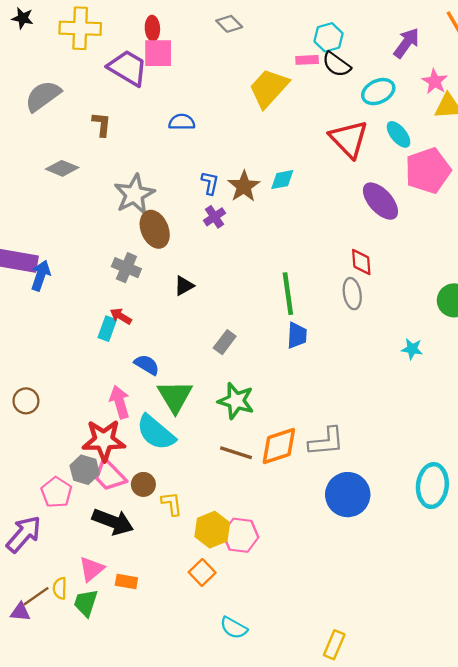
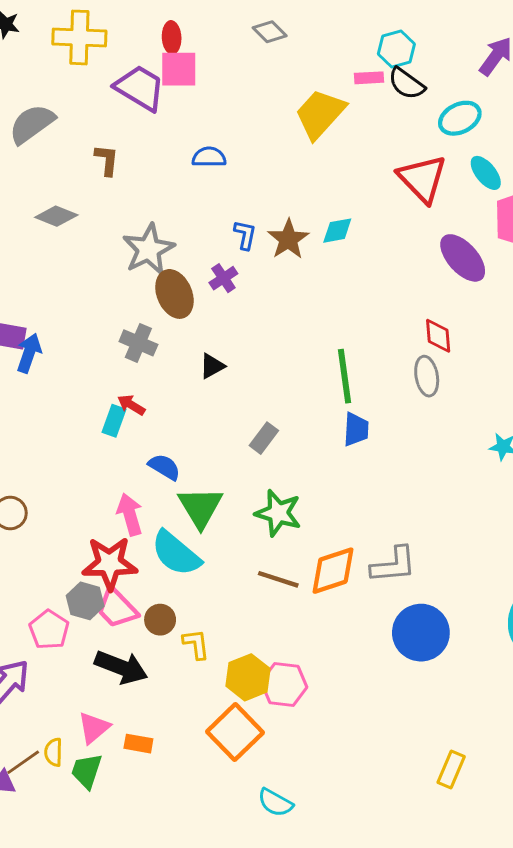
purple cross: (215, 217) -> (223, 278), moved
orange square: (202, 572) -> (235, 732), size x1.6
yellow rectangle: (334, 645) -> (451, 769), moved

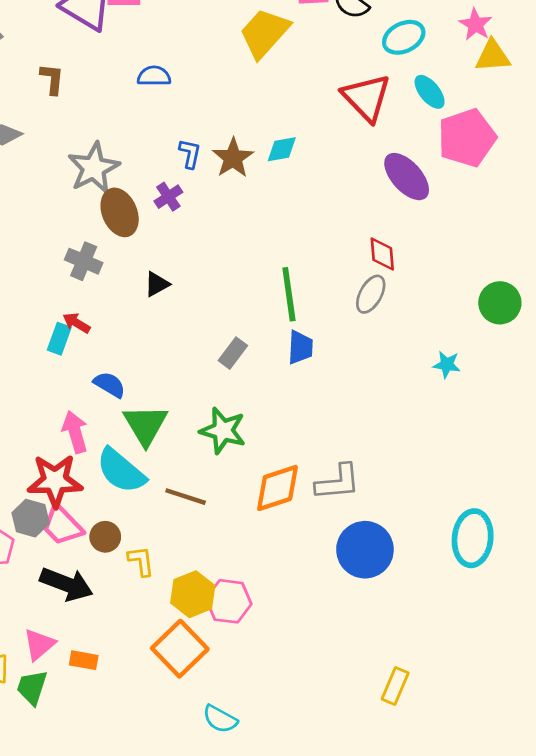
gray ellipse: (427, 376) -> (371, 294), turned 39
gray rectangle: (264, 438) -> (233, 353), moved
brown line: (278, 579) -> (186, 497), moved

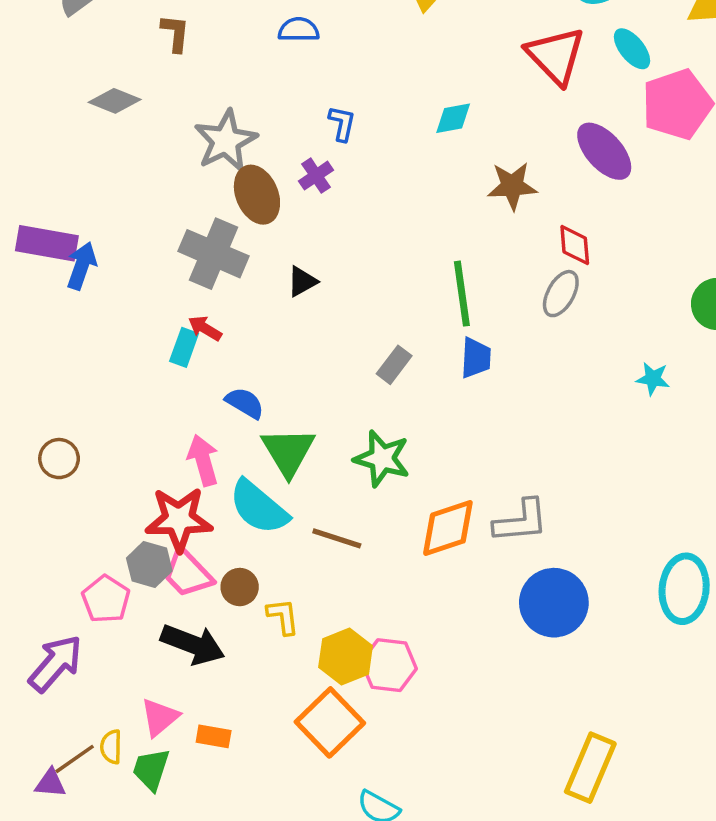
brown star: (233, 158) -> (512, 186), moved, turned 30
gray cross: (84, 261) -> (214, 254), size x1.5
yellow rectangle: (395, 686) -> (590, 768), size x1.5

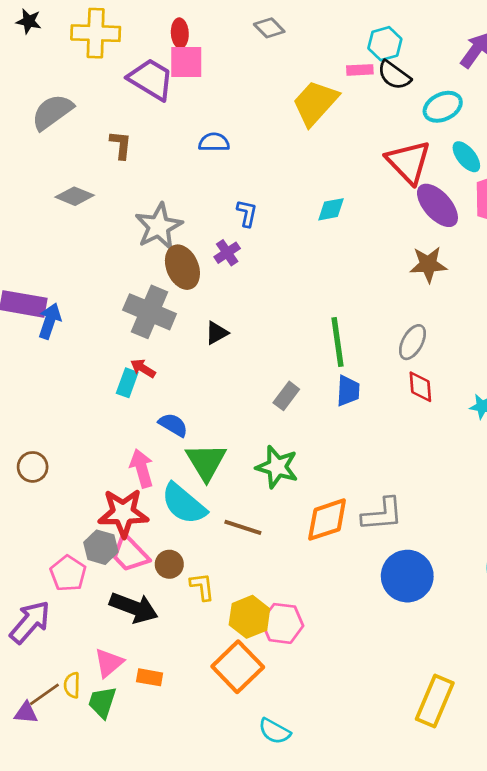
purple ellipse: (604, 151) -> (437, 205), moved
brown star: (512, 186) -> (428, 265), moved
red diamond: (575, 245) -> (420, 387), moved

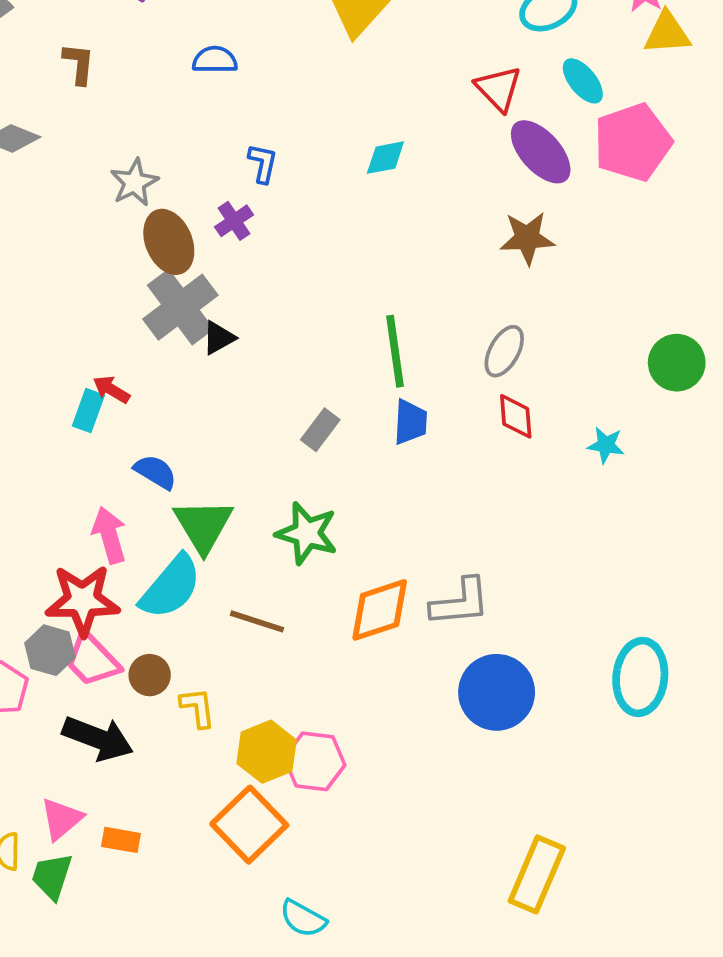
red triangle: (409, 162) -> (498, 89), size x0.7
gray star: (159, 226) -> (134, 183), size x0.7
gray cross: (150, 312) -> (180, 307), moved, turned 30
cyan semicircle: (184, 504) -> (171, 587), turned -90

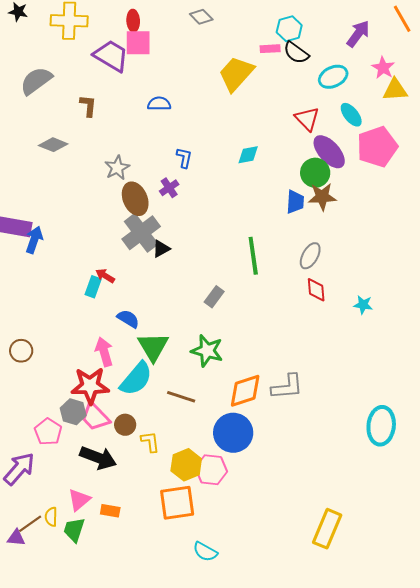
green circle: (677, 363) -> (315, 173), moved
blue trapezoid: (410, 422) -> (295, 202), moved
blue circle: (497, 692) -> (233, 433), moved
orange square: (249, 825) -> (177, 503), turned 36

